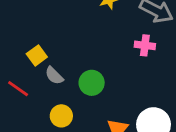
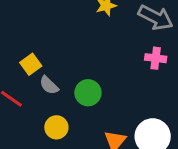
pink cross: (145, 45) -> (156, 58), moved

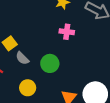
pink cross: (156, 58) -> (67, 32), moved

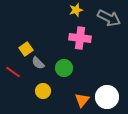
pink cross: (67, 32) -> (80, 38), size x1.5

